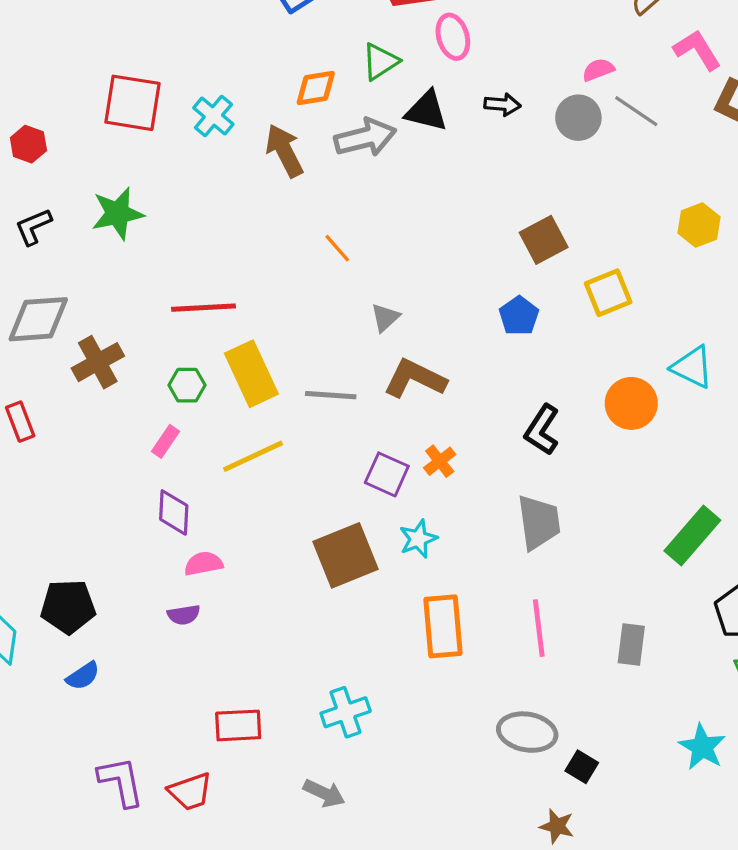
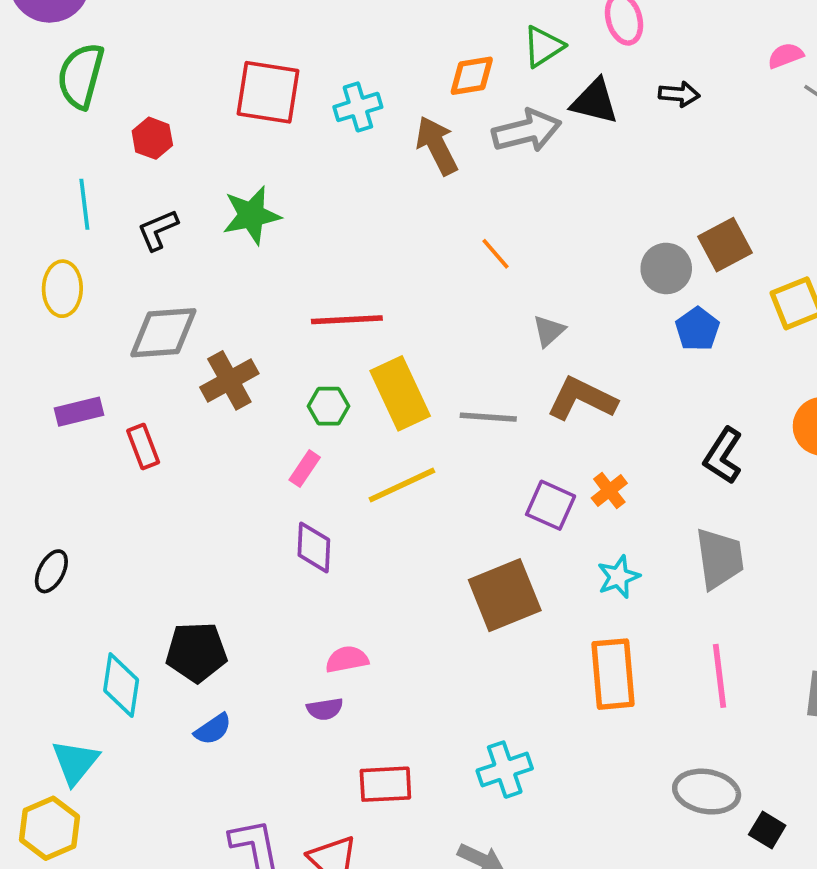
cyan cross: (213, 116) -> (358, 107), turned 33
gray circle: (578, 118) -> (666, 268), moved
cyan star: (418, 539) -> (618, 577), moved
pink semicircle: (203, 564) -> (347, 659), moved
purple semicircle: (184, 615) -> (325, 709), moved

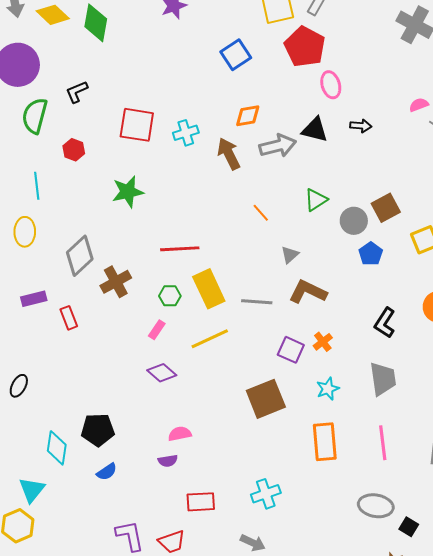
green triangle: (543, 46) -> (316, 200), moved
black L-shape: (158, 230) -> (77, 92), moved
gray diamond: (163, 333) -> (80, 256), turned -39
purple diamond: (314, 547) -> (162, 373), turned -52

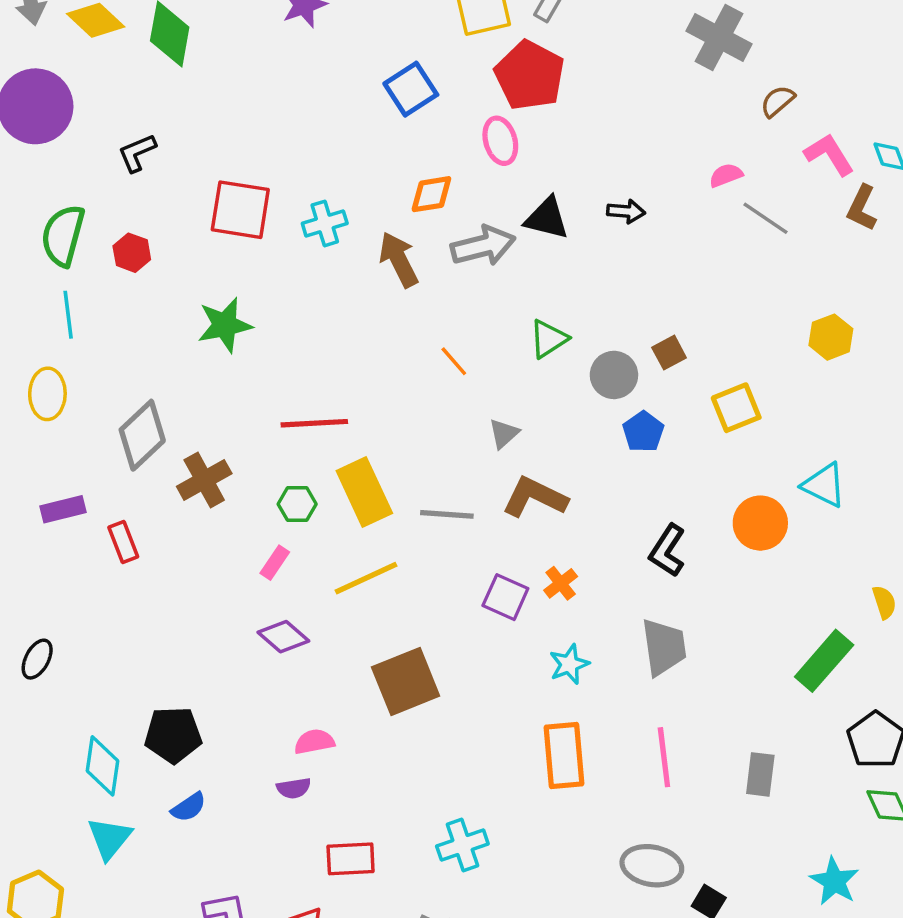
pink ellipse: (331, 85) -> (500, 141), moved
green semicircle: (35, 116) -> (63, 235), moved
brown square: (386, 208) -> (669, 353), size x0.7
brown square: (266, 399) -> (406, 681), moved
cyan triangle: (32, 490) -> (109, 838), moved

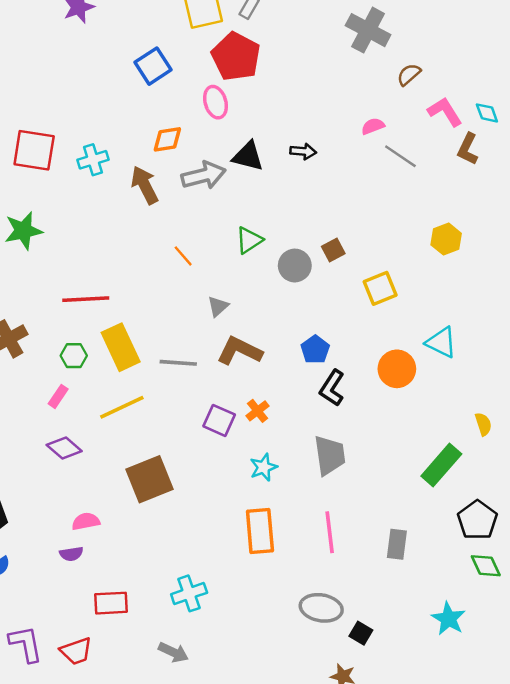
blue pentagon: (643, 432) -> (315, 350), moved

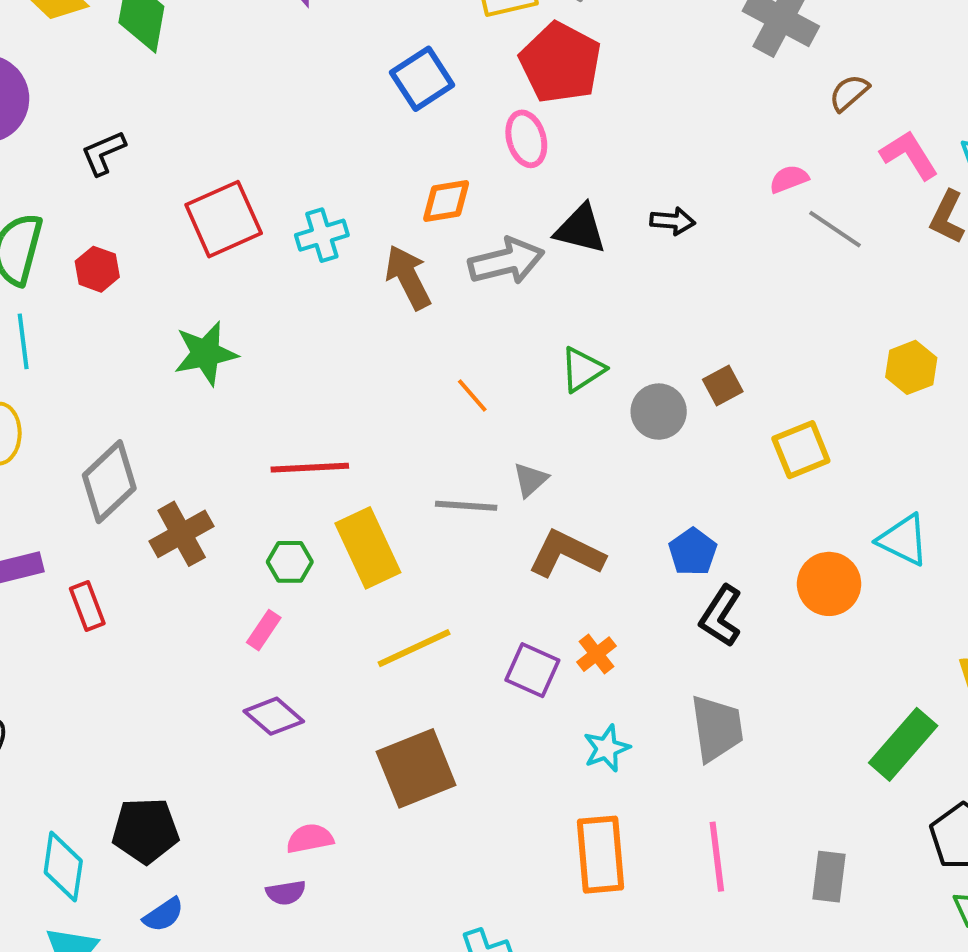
red square: (34, 150) -> (224, 219), turned -33
gray line: (178, 363) -> (466, 506), moved
yellow line: (122, 407) -> (414, 648), moved

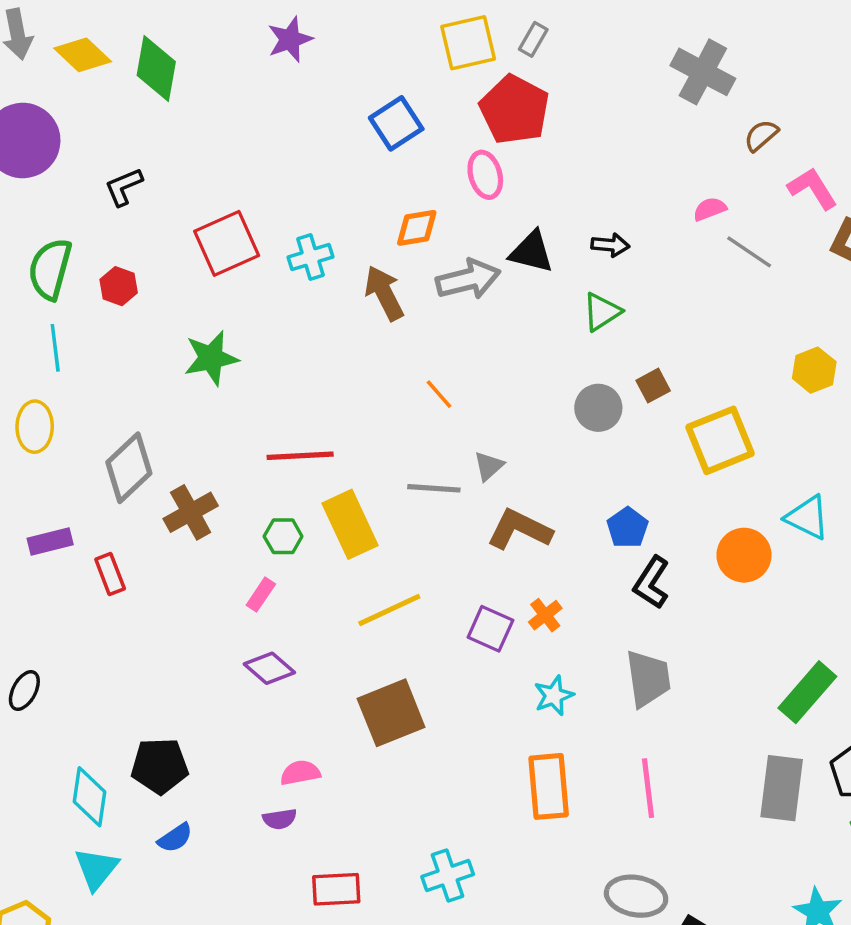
green triangle: (582, 369) -> (602, 312), moved
yellow square: (801, 450) -> (720, 440), size x1.4
gray rectangle: (829, 877) -> (782, 788), moved, size x1.5

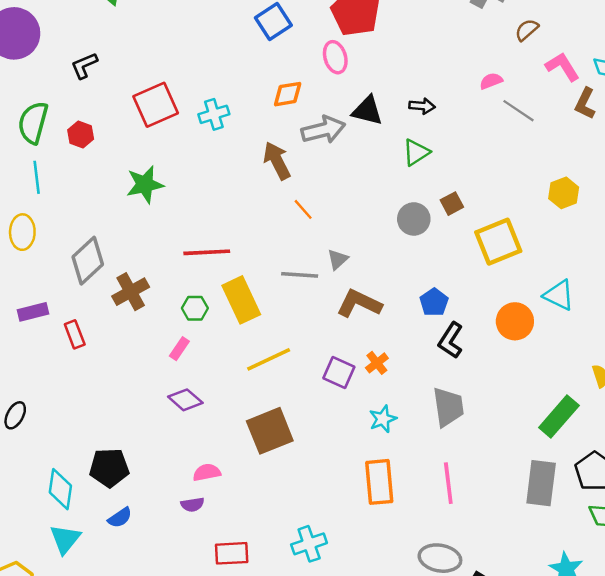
brown arrow: (384, 293) -> (277, 161), moved

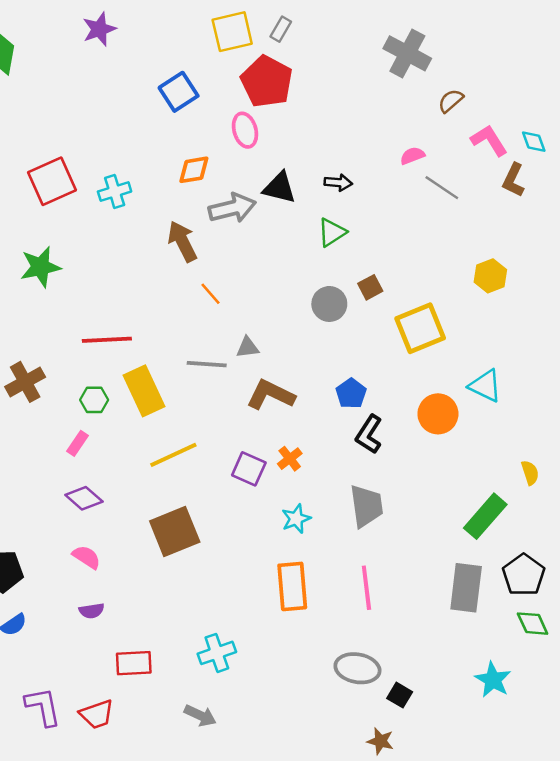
gray triangle: (338, 259) -> (248, 347), turned 35
pink semicircle: (207, 472) -> (86, 557), moved, turned 44

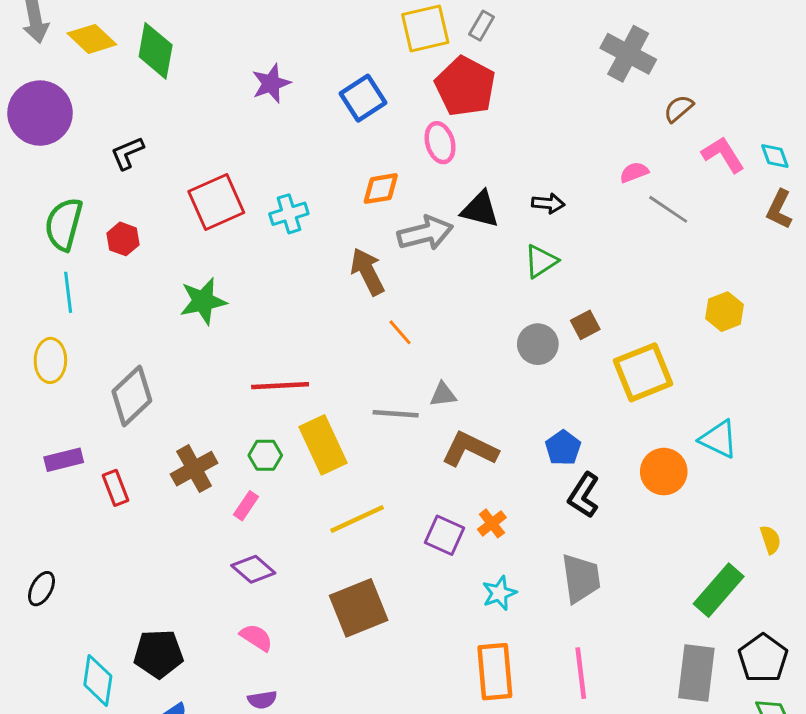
purple star: (99, 29) -> (271, 83), moved
brown L-shape: (513, 180) -> (779, 209), moved
brown cross: (25, 382) -> (194, 469), moved

